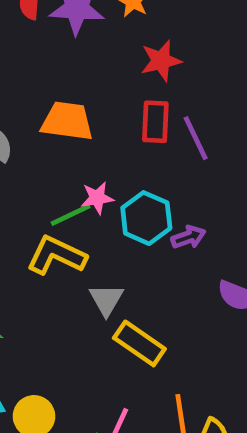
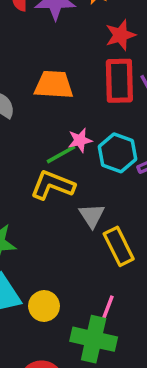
red rectangle: (155, 122) -> (119, 81), size x1.4
yellow rectangle: (139, 343) -> (119, 246), turned 33

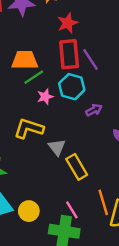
cyan hexagon: (117, 153) -> (72, 87), moved
green line: (61, 154) -> (34, 77), moved
pink line: (107, 309) -> (72, 210), turned -48

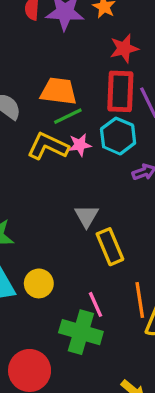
yellow L-shape: (29, 128) -> (48, 146), moved
yellow circle: (29, 211) -> (39, 283), moved

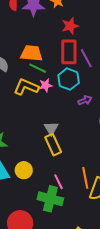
green line: (68, 116) -> (38, 68), turned 54
yellow rectangle: (110, 247) -> (53, 145), moved

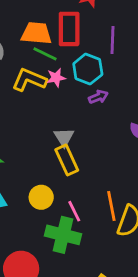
red rectangle: (69, 52) -> (69, 29), moved
purple line: (86, 58) -> (112, 40), turned 30
purple arrow: (85, 100) -> (98, 97), moved
yellow circle: (24, 170) -> (41, 197), moved

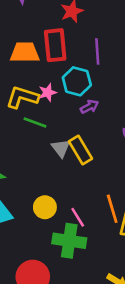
green line: (45, 54) -> (35, 123), moved
yellow rectangle: (67, 160) -> (81, 150), moved

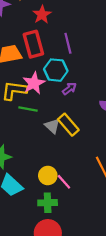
pink star: (48, 93) -> (34, 83), size x1.5
pink line: (78, 217) -> (64, 182), moved
green cross: (69, 241) -> (48, 203), moved, size x0.7

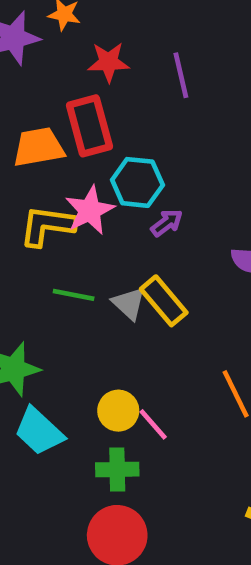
red star: (42, 15) -> (109, 62), turned 30
purple line: (68, 43) -> (181, 75), moved
green line: (28, 109) -> (74, 295), moved

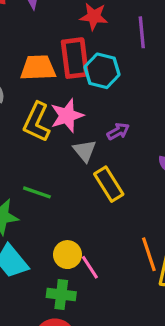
cyan hexagon: (137, 182) -> (102, 71), moved
yellow L-shape: (47, 226) -> (37, 122), turned -81
green line: (74, 295) -> (37, 192), moved
gray triangle: (129, 303) -> (85, 151), moved

